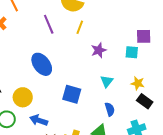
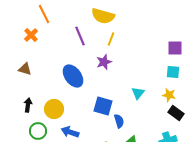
purple star: (99, 50) -> (104, 62), moved
cyan square: (132, 52) -> (173, 72), moved
blue semicircle: (110, 109) -> (119, 121), moved

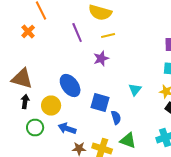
yellow line: (111, 39) -> (108, 36), turned 56
brown triangle: (25, 69) -> (22, 78), moved, size x1.6
blue ellipse: (73, 76) -> (70, 86), moved

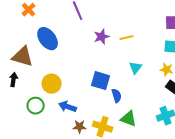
yellow line: (108, 36) -> (127, 38), moved
blue ellipse: (70, 86) -> (48, 39), moved
black arrow: (25, 102) -> (14, 80), moved

